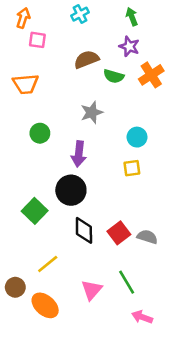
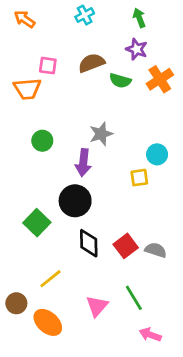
orange arrow: (23, 18) -> (25, 19), turned -72
pink square: (37, 40) -> (48, 66), moved
gray star: (92, 112) -> (101, 134), moved
cyan circle: (137, 137) -> (157, 154), moved

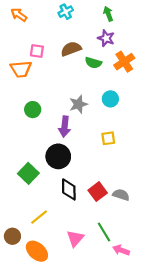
cyan circle: (157, 154) -> (110, 99), moved
pink arrow: (150, 335) -> (121, 250), moved

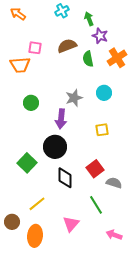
green arrow: (108, 14) -> (89, 19), moved
green semicircle: (93, 63) -> (88, 59), turned 63
red square: (98, 192) -> (95, 169), moved
green line: (104, 232) -> (96, 205), moved
orange ellipse: (37, 251) -> (35, 236), turned 55

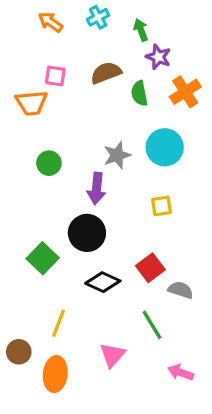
orange arrow: (18, 14) -> (51, 22), moved
cyan circle: (104, 93) -> (165, 147), size x1.5
black diamond: (65, 178) -> (103, 282), turned -65
yellow line: (37, 204) -> (58, 323), turned -30

